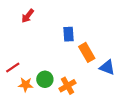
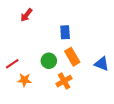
orange rectangle: (87, 52) -> (72, 57), moved
green circle: (45, 79) -> (49, 61), moved

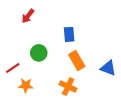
green circle: (49, 61) -> (39, 53), moved
orange cross: (64, 81) -> (68, 87), turned -35

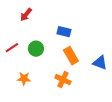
blue rectangle: (69, 34) -> (64, 32), turned -72
red line: (13, 68) -> (12, 48), moved

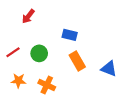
orange star: (24, 79) -> (18, 81), moved
orange cross: (63, 80) -> (47, 85), moved

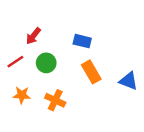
red arrow: (28, 16) -> (33, 36), moved

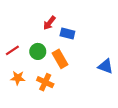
red arrow: (33, 36) -> (49, 23), moved
orange rectangle: (91, 72) -> (60, 59), moved

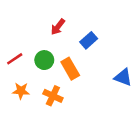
blue rectangle: (67, 33) -> (89, 40), moved, turned -56

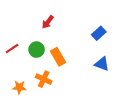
blue rectangle: (89, 40) -> (99, 33), moved
orange star: (21, 91) -> (19, 87), moved

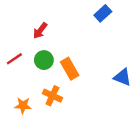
red arrow: (48, 22) -> (40, 31), moved
blue rectangle: (99, 33) -> (103, 13), moved

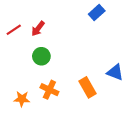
red line: (14, 59) -> (14, 30), moved
orange rectangle: (70, 69) -> (87, 87), moved

